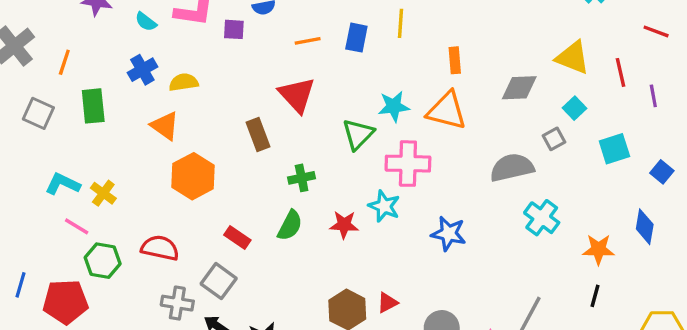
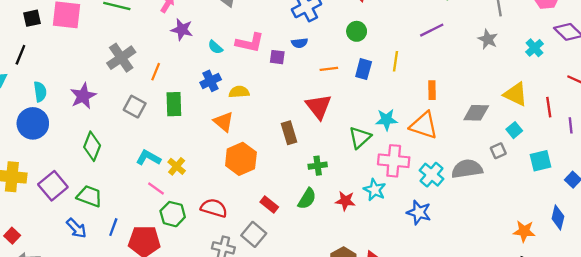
cyan cross: (542, 218) -> (432, 175), moved

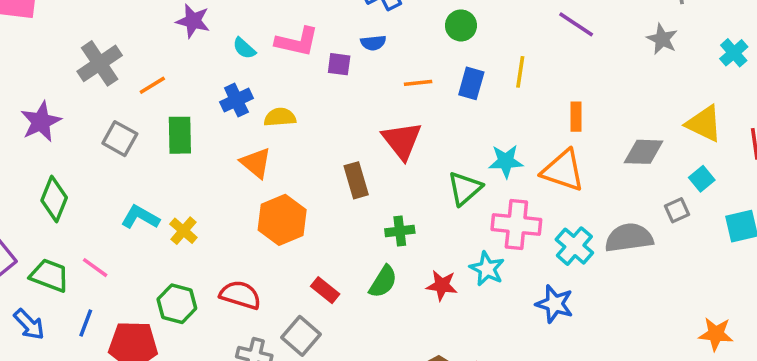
purple line: (432, 30) -> (576, 24), turned 60
orange line: (156, 72) -> (152, 85), turned 36
pink line: (156, 188) -> (95, 268), moved

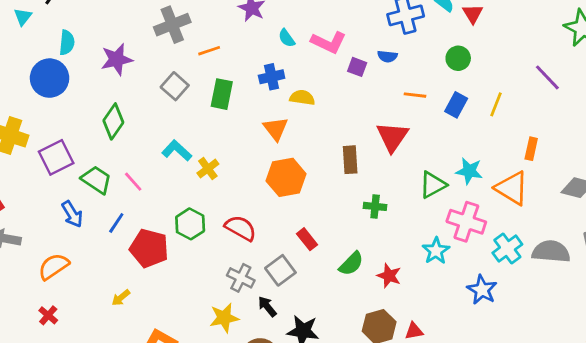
green semicircle: (383, 282) -> (351, 264), moved
red star: (442, 285) -> (389, 276), moved

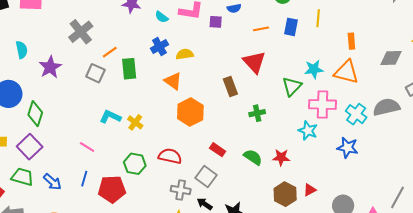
cyan semicircle: (67, 43) -> (22, 50), moved
orange line: (209, 51) -> (110, 52), moved
green diamond: (113, 121) -> (35, 114), moved
green trapezoid: (96, 180) -> (22, 177), moved
green semicircle: (351, 264) -> (253, 157), turned -84

